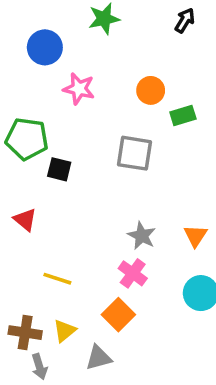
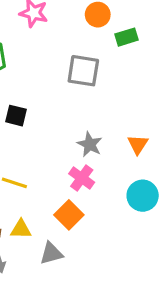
black square: (59, 169) -> (16, 116), moved
yellow triangle: (65, 331) -> (21, 229), turned 40

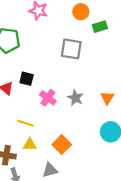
pink cross: (82, 178) -> (48, 98), moved
yellow triangle: (21, 229) -> (30, 145), moved

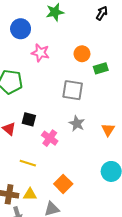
gray star: (75, 98) -> (77, 124), moved
orange triangle: (107, 98) -> (108, 130), moved
yellow triangle: (30, 145) -> (30, 194), moved

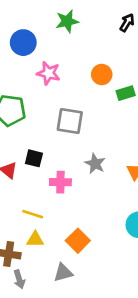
gray square: (73, 90) -> (70, 121), moved
pink cross: (50, 138) -> (60, 182), turned -35
yellow triangle: (30, 194) -> (35, 239), moved

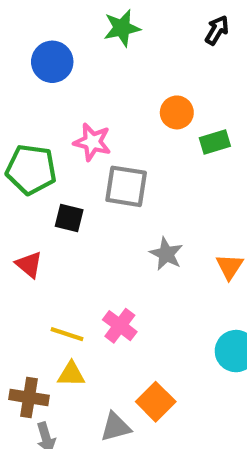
pink star: (49, 73) -> (92, 142), moved
black square: (34, 158) -> (69, 218), moved
pink cross: (60, 182) -> (120, 326), moved, turned 36
orange square: (78, 241) -> (156, 402), moved

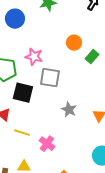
green rectangle: (215, 142) -> (92, 57), turned -32
black square: (69, 218) -> (23, 93), size x1.5
yellow line: (67, 334) -> (22, 133), moved

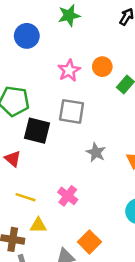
pink star: (34, 57) -> (69, 70), moved, turned 30
yellow line: (22, 133) -> (25, 197), moved

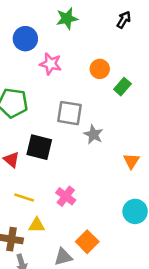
pink star: (69, 70) -> (51, 64), moved, turned -30
black square: (37, 131) -> (39, 147), moved
gray star: (96, 152) -> (93, 134), moved

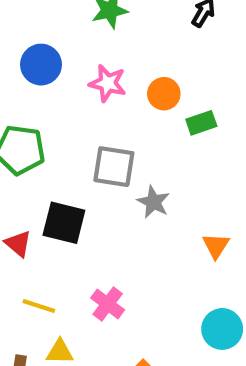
blue circle: (25, 39) -> (41, 65), moved
pink star: (51, 64) -> (108, 83), moved
green rectangle: (122, 87) -> (201, 123), turned 30

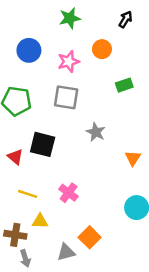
pink star: (108, 83) -> (69, 62), turned -30
orange circle: (164, 94) -> (102, 49), moved
gray square: (114, 167) -> (66, 97), moved

